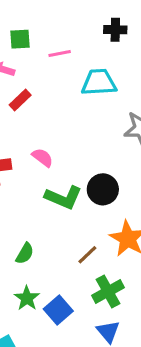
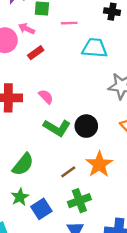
green semicircle: (25, 253) -> (23, 164), size x1.5

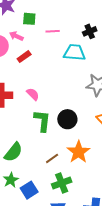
black cross: (112, 12) -> (90, 31), moved, turned -32
green L-shape: (57, 128) -> (42, 121), turned -115

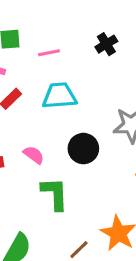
cyan trapezoid: (74, 53) -> (59, 96), moved
black circle: (67, 119) -> (83, 149), moved

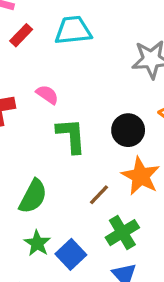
black circle: (83, 149) -> (128, 130), moved

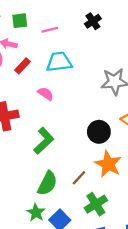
pink semicircle: (47, 95) -> (46, 94), moved
green L-shape: (71, 136) -> (44, 141), moved, turned 52
green semicircle: (33, 196) -> (47, 183), moved

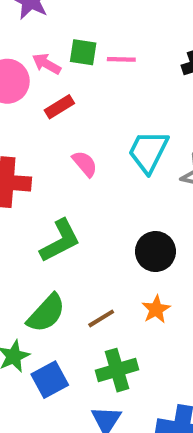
green square: (20, 21) -> (83, 52), moved
cyan trapezoid: (59, 62) -> (148, 152), moved, turned -72
orange star: (108, 164) -> (156, 309), size x0.6

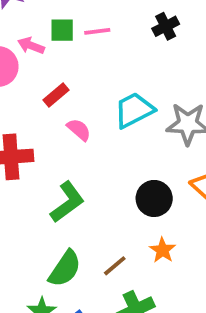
red rectangle: (59, 107) -> (56, 95), moved
cyan trapezoid: (148, 152) -> (134, 110), turned 45

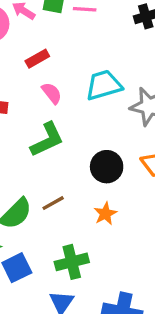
green L-shape: (67, 202) -> (47, 140), moved
brown line: (115, 266) -> (53, 203), moved

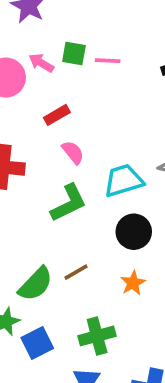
cyan trapezoid: (104, 85) -> (124, 181), moved

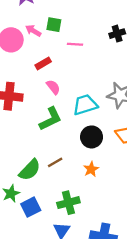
pink line: (108, 61) -> (75, 44), moved

